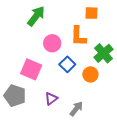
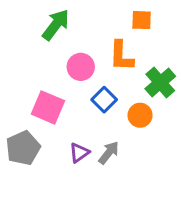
gray pentagon: (15, 96) -> (23, 148), turned 30
gray arrow: (76, 109) -> (109, 153), moved

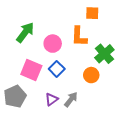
green arrow: (56, 25) -> (25, 32), moved
blue square: (104, 100) -> (57, 69), moved

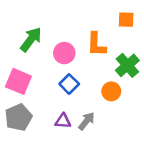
orange square: (92, 13) -> (126, 20), moved
pink square: (31, 70) -> (18, 81), moved
purple triangle: (52, 99) -> (63, 121), turned 40

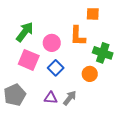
orange square: (126, 20) -> (93, 14), moved
green cross: (127, 65) -> (103, 53), turned -30
pink square: (18, 81) -> (29, 60), moved

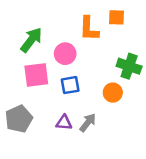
orange L-shape: (78, 36) -> (89, 29), moved
pink square: (29, 60) -> (36, 75), turned -30
blue square: (56, 68) -> (70, 85), turned 35

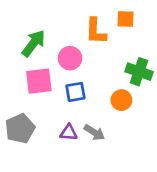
gray arrow: (88, 123) -> (94, 133), turned 84

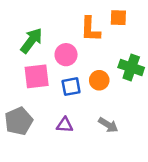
orange circle: (121, 100) -> (99, 80), moved
gray arrow: (94, 133) -> (108, 125), moved

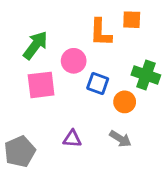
orange circle: (99, 80) -> (125, 102), moved
blue square: (71, 87) -> (98, 83), moved, turned 30
gray pentagon: (19, 121) -> (20, 151), moved

